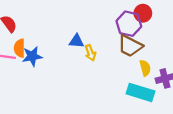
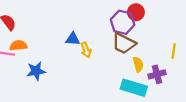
orange semicircle: (19, 48) -> (18, 46), turned 84
blue star: (32, 56) -> (36, 71), moved

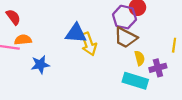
blue triangle: (73, 39) -> (76, 33), size x1.5
yellow arrow: (86, 50) -> (89, 44), size x1.5

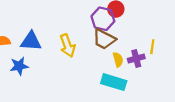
blue triangle: (76, 33) -> (31, 41), moved
purple cross: (158, 68) -> (136, 58), moved

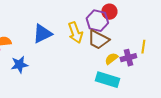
blue triangle: (31, 41) -> (42, 34), moved, turned -30
yellow arrow: (67, 46) -> (75, 33), moved
yellow semicircle: (118, 60) -> (111, 59), turned -112

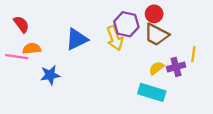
purple hexagon: (97, 21) -> (126, 24), moved
brown trapezoid: (98, 40) -> (156, 35), moved

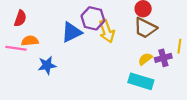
red semicircle: (21, 24) -> (20, 18), turned 56
purple hexagon: (126, 24) -> (93, 18), moved

